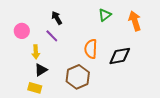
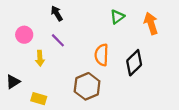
black arrow: (57, 18) -> (57, 13), moved
black diamond: (120, 56) -> (134, 63), turned -35
black triangle: (41, 70) -> (13, 82), moved

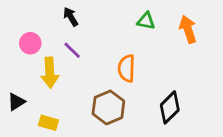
green triangle: (117, 17) -> (146, 21), turned 48
yellow arrow: (40, 58) -> (50, 73), size x1.5
black diamond: (134, 63) -> (170, 107), moved

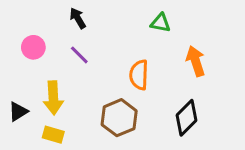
orange arrow: (188, 29) -> (196, 61), moved
yellow arrow: (50, 73) -> (53, 98), moved

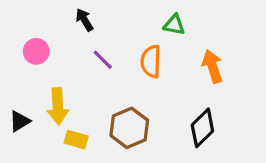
purple line: (79, 55) -> (103, 60), moved
orange semicircle: (139, 75) -> (151, 61), moved
yellow rectangle: (53, 135) -> (76, 140), moved

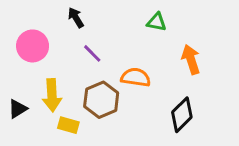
pink circle: (36, 51) -> (33, 46), size x1.4
orange semicircle: (151, 61) -> (136, 77), moved, turned 96
brown hexagon: (129, 128) -> (101, 100), moved

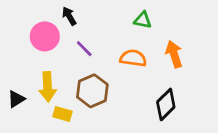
pink circle: (33, 46) -> (45, 36), moved
orange semicircle: (136, 77) -> (133, 58), moved

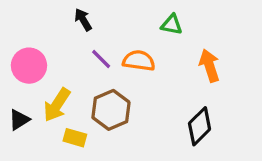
pink circle: (45, 36) -> (29, 66), moved
orange semicircle: (133, 58) -> (139, 61), moved
yellow arrow: (47, 87) -> (57, 105), turned 36

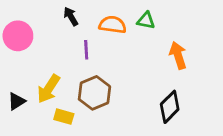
purple line: (101, 59) -> (86, 50), turned 42
orange semicircle: (139, 61) -> (113, 25), moved
pink circle: (29, 66) -> (18, 36), moved

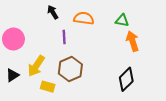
green triangle: (146, 21) -> (122, 20), moved
pink circle: (18, 36) -> (13, 39), moved

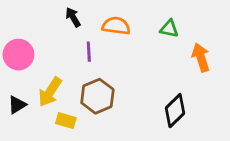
orange arrow: (132, 41) -> (201, 57), moved

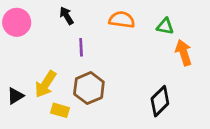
orange semicircle: (116, 26) -> (122, 20), moved
green triangle: (169, 29) -> (165, 26), moved
pink circle: (18, 55) -> (17, 22), moved

